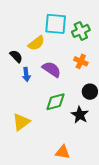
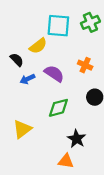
green cross: (81, 31) -> (90, 22), moved
blue arrow: (26, 74) -> (27, 79), turned 72
black star: (80, 115) -> (77, 139), moved

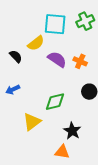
purple semicircle: (54, 74) -> (57, 59), moved
blue arrow: (27, 79) -> (13, 90), moved
yellow triangle: (22, 129) -> (32, 122), moved

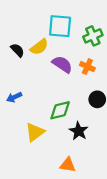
green cross: (85, 21) -> (93, 36), moved
black semicircle: (16, 56) -> (17, 50), moved
black star: (72, 131) -> (79, 131), moved

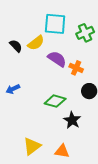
orange cross: (87, 67) -> (76, 68), moved
green diamond: (60, 110) -> (55, 101), turned 30
yellow triangle: (35, 132) -> (32, 146), moved

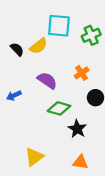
purple semicircle: (57, 59) -> (47, 80), moved
orange cross: (76, 68) -> (82, 73), turned 32
orange triangle: (62, 151) -> (80, 162), moved

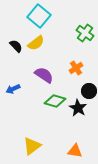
cyan square: (59, 26) -> (39, 16), moved, turned 35
green cross: (91, 35) -> (85, 33), turned -30
black star: (77, 129) -> (78, 108), moved

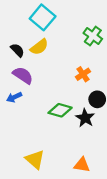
purple semicircle: (44, 75) -> (23, 75), moved
yellow triangle: (32, 146) -> (35, 159), turned -42

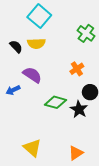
yellow semicircle: (39, 47) -> (36, 43), turned 36
purple semicircle: (23, 75) -> (32, 75), moved
orange triangle: (82, 165) -> (76, 153), turned -42

